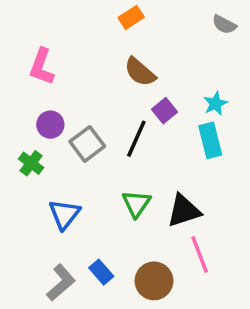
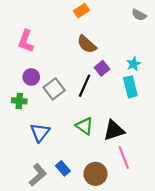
green cross: (31, 163) -> (19, 101), turned -32
green triangle: (136, 204) -> (85, 126), turned -30

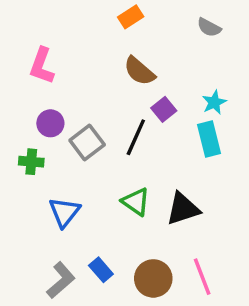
gray semicircle: (139, 15) -> (209, 27), moved
pink line: (124, 158) -> (202, 277), moved

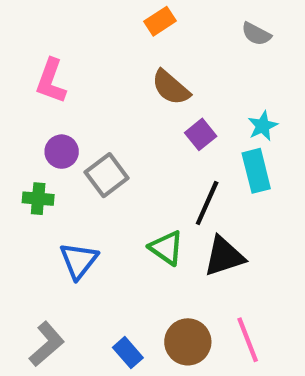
black line: (136, 137) -> (207, 203), moved
blue rectangle: (101, 270) -> (128, 353), moved
gray L-shape: (61, 280) -> (47, 344), moved

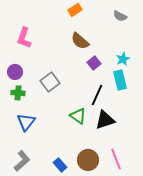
purple circle: (62, 152) -> (15, 72), moved
blue triangle: (79, 261) -> (26, 122), moved

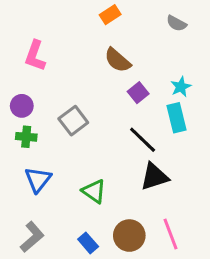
black line: (97, 95) -> (143, 140), turned -70
green triangle: (78, 116) -> (94, 191), moved

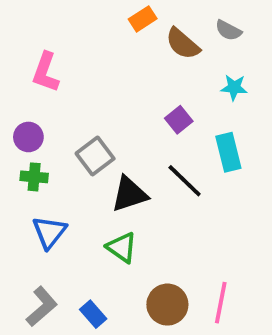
brown semicircle: (118, 60) -> (183, 44), moved
cyan star: (181, 87) -> (234, 87), moved, turned 30
black triangle: (154, 177) -> (129, 194), moved
pink line: (171, 234) -> (221, 303), turned 32
blue rectangle: (88, 243) -> (93, 314), moved

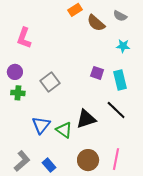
purple square: (179, 120) -> (97, 73), moved, turned -32
black line: (185, 181) -> (116, 110), moved
black triangle: (129, 194) -> (86, 119), moved
blue triangle: (49, 232) -> (41, 125), moved

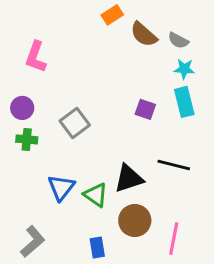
gray semicircle: (120, 16) -> (178, 40), moved
cyan rectangle: (120, 80) -> (184, 102), moved
black line: (116, 110) -> (174, 165), turned -30
brown circle: (88, 160) -> (135, 221), moved
blue rectangle: (49, 165) -> (97, 248), moved, turned 32

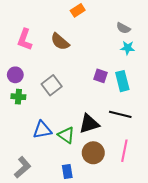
brown semicircle: (144, 34) -> (60, 42), moved
cyan rectangle: (184, 102) -> (122, 81), moved
blue triangle: (61, 187) -> (42, 130), turned 42
pink line: (174, 239) -> (124, 151), moved

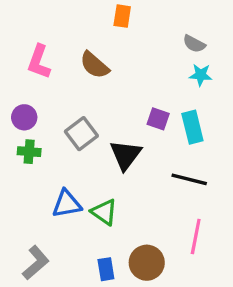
orange rectangle: (78, 10) -> (122, 16), turned -48
black triangle: (89, 124) -> (125, 155), moved, turned -35
brown circle: (93, 153) -> (147, 263), moved

